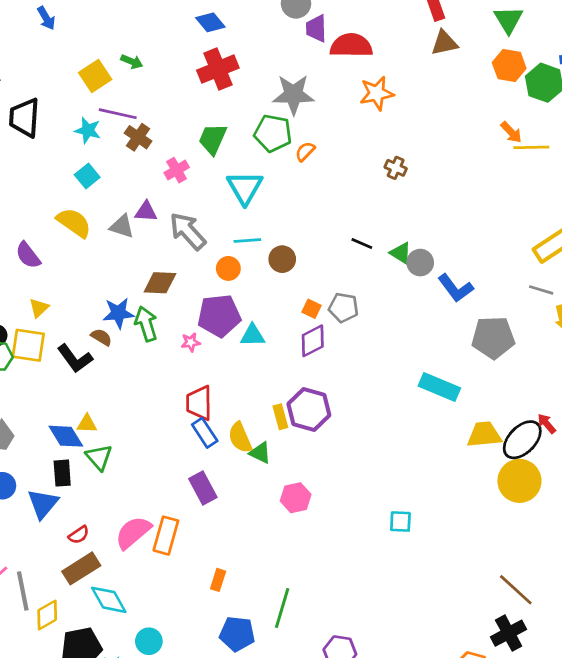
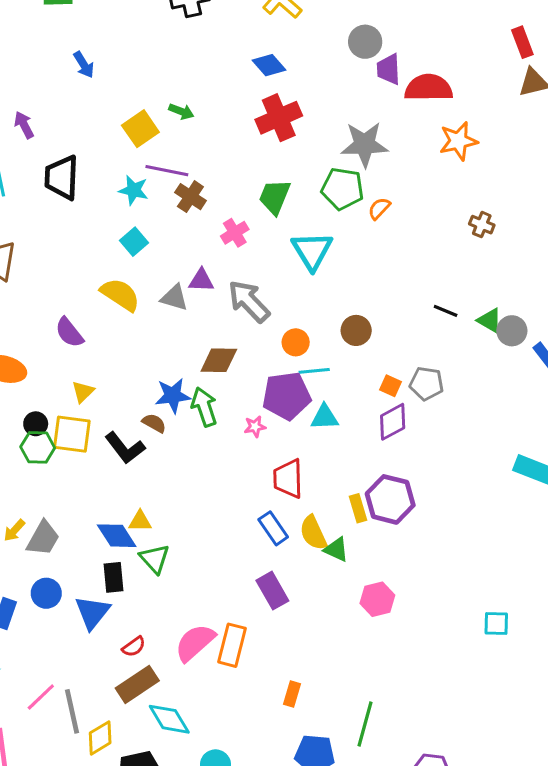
cyan line: (247, 241) -> (314, 371), moved
red trapezoid: (199, 403) -> (288, 479), moved

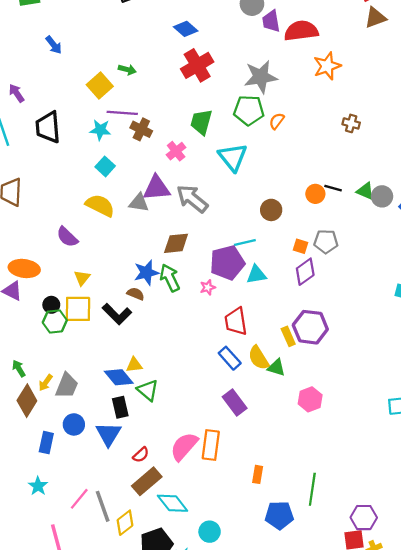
purple triangle: (201, 280) -> (156, 188), size x1.5
orange circle: (296, 342) -> (315, 194), moved

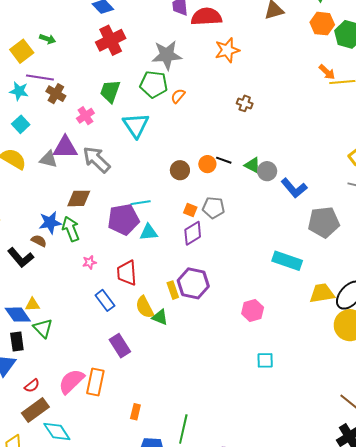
brown circle: (271, 210) -> (180, 170), moved
pink star: (208, 287) -> (89, 262), moved
blue rectangle: (230, 358) -> (105, 300), moved
pink hexagon: (310, 399) -> (253, 311), moved

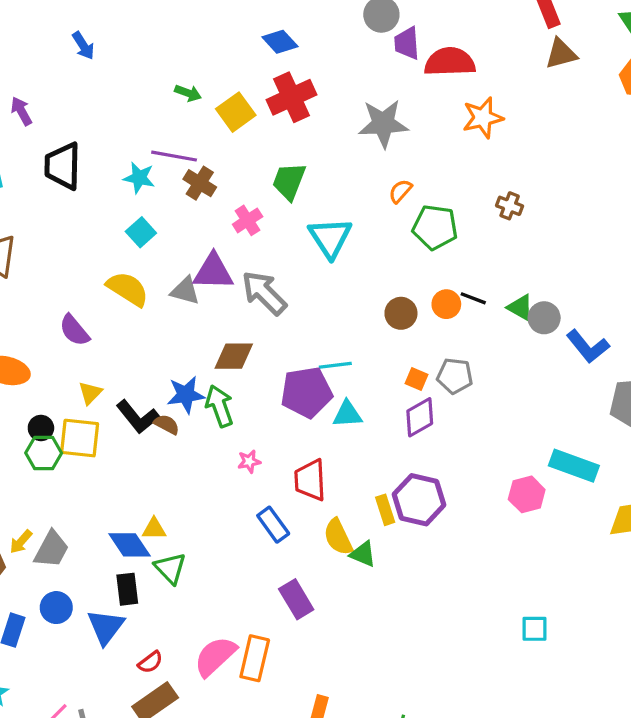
yellow square: (22, 51) -> (236, 112), moved
green pentagon: (154, 84) -> (435, 227), moved
black L-shape: (21, 258) -> (138, 417), moved
pink hexagon: (253, 311) -> (527, 494), moved

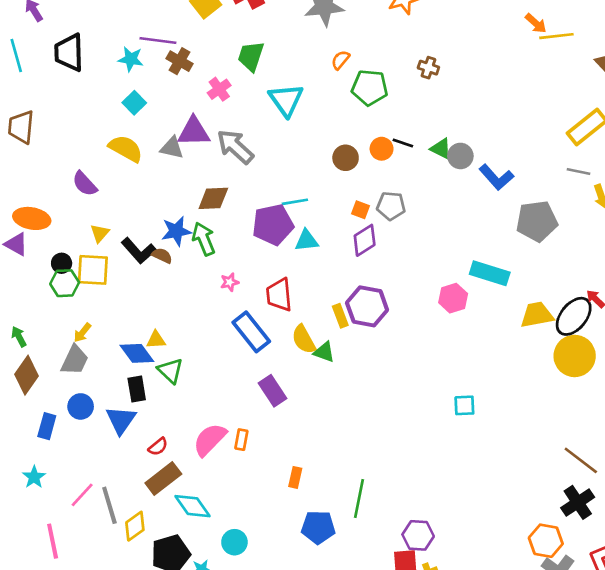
blue rectangle: (273, 525) -> (251, 332), size x1.4
yellow arrow: (21, 542) -> (82, 333), moved
orange rectangle: (255, 658) -> (241, 440), size x0.6

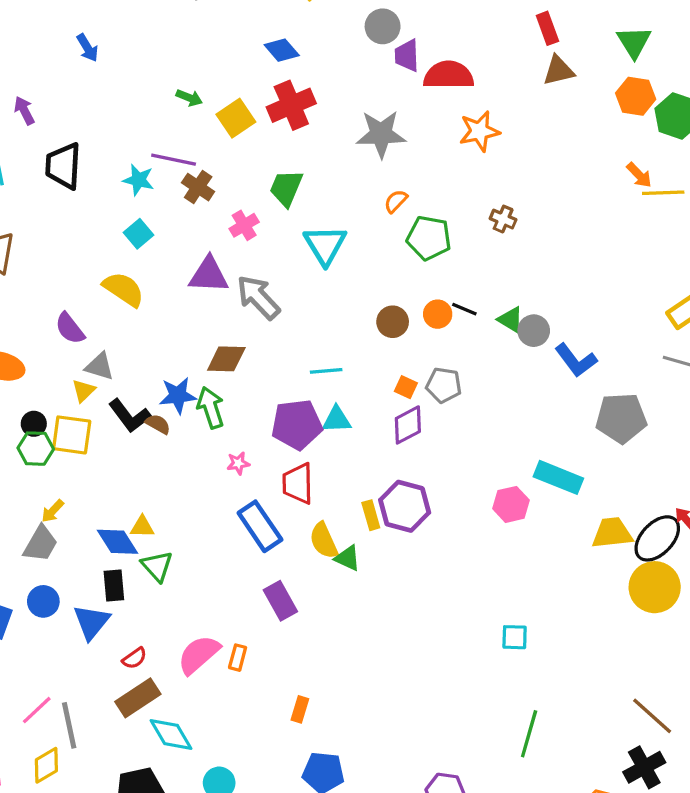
gray triangle: (172, 148) -> (100, 366), moved
purple pentagon: (273, 225) -> (297, 425), moved
green line: (359, 499) -> (529, 734), moved
yellow diamond: (135, 526) -> (46, 765), moved

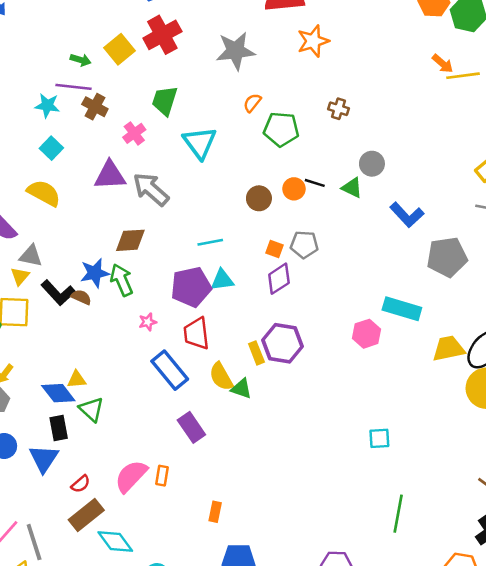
green arrow: (189, 98) -> (81, 60), moved
gray circle: (534, 331) -> (372, 164), moved

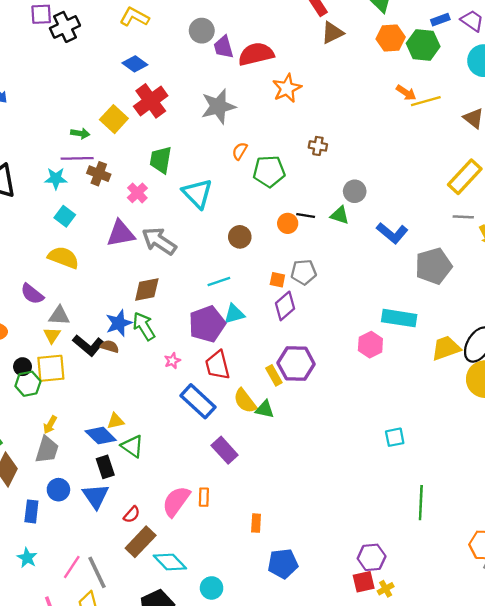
brown circle: (259, 198) -> (240, 237), moved

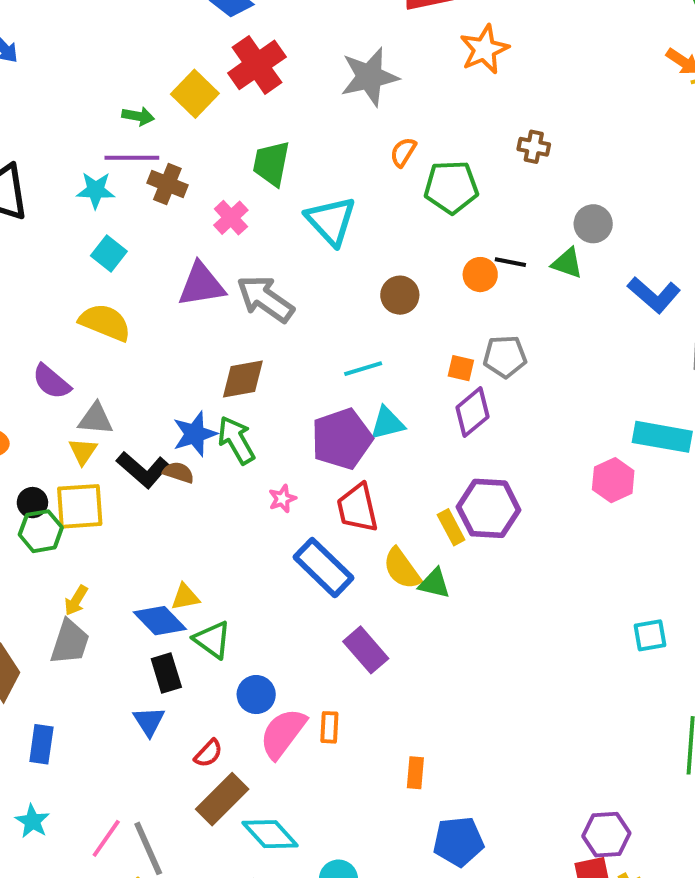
blue circle: (58, 490) -> (256, 695), moved
blue triangle: (96, 496) -> (149, 721), size x0.7

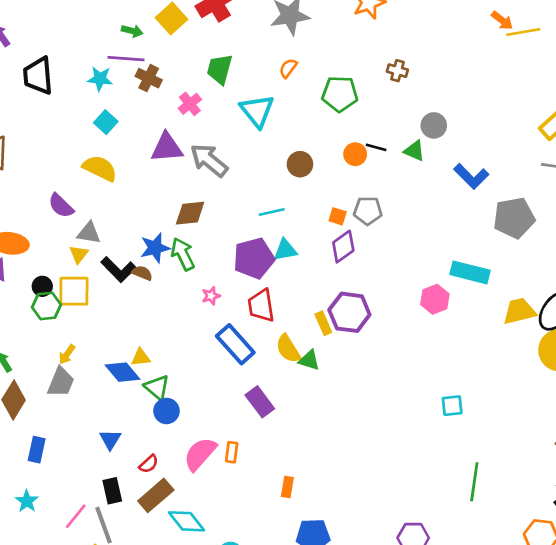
orange semicircle: (403, 152) -> (288, 68), moved
black rectangle: (166, 673) -> (112, 491), moved
blue circle: (256, 695) -> (166, 411), moved

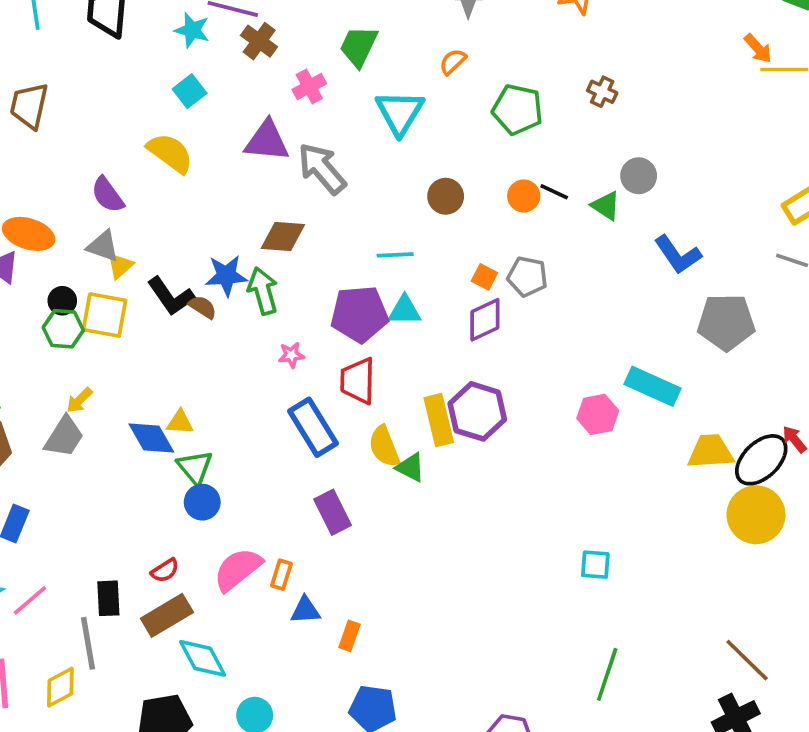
gray triangle: (89, 233) -> (103, 246), moved
yellow rectangle: (323, 323) -> (439, 420), size x1.5
blue triangle: (110, 439) -> (305, 610), moved, turned 45
pink line: (76, 516) -> (30, 600), moved

